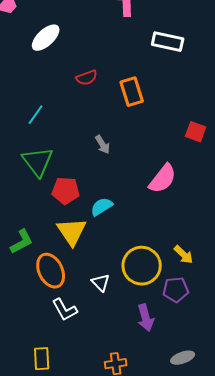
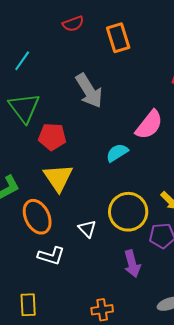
gray arrow: (103, 145) -> (89, 91), size x1.8
cyan semicircle: (102, 207) -> (117, 153), moved
white L-shape: (65, 310) -> (51, 256), turned -44

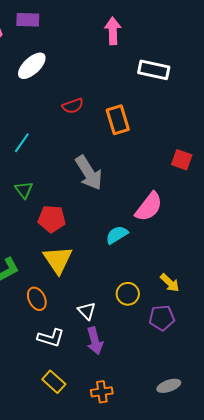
green triangle: (24, 108) -> (24, 190), size x0.6
yellow circle: (128, 212) -> (128, 294), size x0.6
orange ellipse: (37, 217) -> (37, 299), size x0.7
purple arrow: (132, 264) -> (95, 341), moved
yellow rectangle: (28, 305) -> (54, 382), moved, turned -45

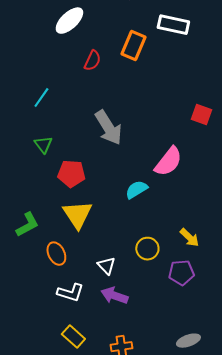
white ellipse: (32, 66) -> (69, 21), moved
red semicircle: (73, 106) -> (92, 61), turned -45
orange rectangle: (118, 120) -> (133, 46), moved, turned 40
purple arrow: (95, 341) -> (114, 296), turned 124

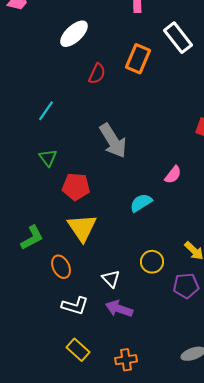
white rectangle: (173, 25) -> (178, 38), turned 40
pink semicircle: (168, 162) -> (173, 175), size x0.6

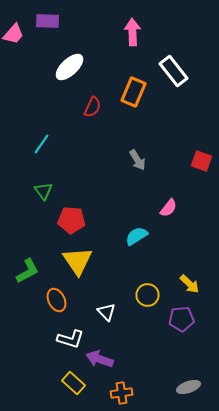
gray arrow: (113, 141) -> (138, 160), moved, size x0.6
purple arrow: (119, 309) -> (100, 359), moved

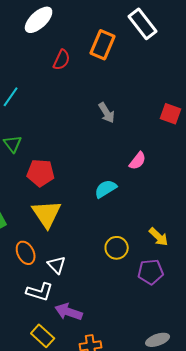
white triangle: (106, 312) -> (57, 265), moved

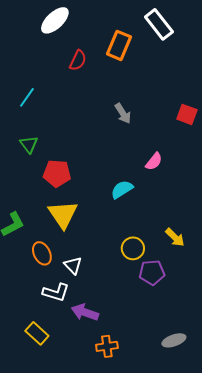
purple pentagon: (151, 272) -> (152, 272), moved
yellow rectangle: (43, 336) -> (37, 333), moved

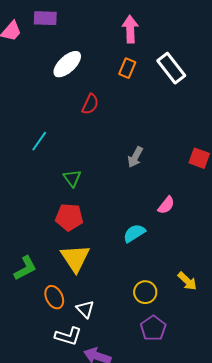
orange rectangle: (119, 45) -> (127, 68), moved, size x0.7
gray arrow: (123, 113) -> (135, 157), turned 60
green triangle: (29, 144) -> (72, 178), moved
purple pentagon: (152, 272) -> (153, 328), moved, turned -30

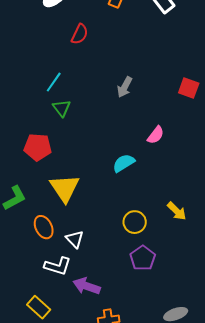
cyan line: (39, 141) -> (54, 82), moved
red pentagon: (69, 217) -> (38, 147), moved

